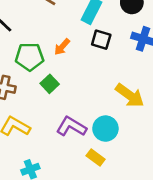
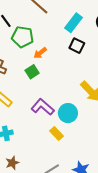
orange arrow: (62, 47) -> (40, 53), moved
green pentagon: (29, 57) -> (23, 37), moved

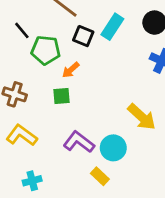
black square: (77, 46) -> (83, 36), moved
green square: (32, 72) -> (62, 96), turned 32

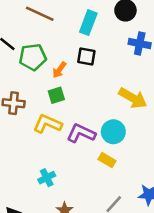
black square: (83, 36) -> (86, 57), moved
yellow L-shape: (22, 135) -> (47, 124), moved

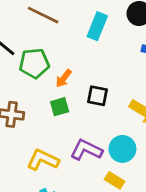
black square: (86, 57) -> (97, 96), moved
yellow L-shape: (47, 124) -> (43, 160), moved

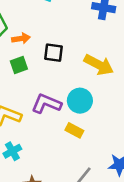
orange arrow: (64, 78) -> (21, 38), turned -132

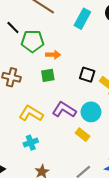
black square: (54, 53) -> (87, 75), moved

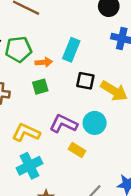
cyan rectangle: (82, 19) -> (71, 50), moved
yellow rectangle: (83, 135) -> (77, 150), moved
cyan cross: (31, 143) -> (29, 166), size x1.5

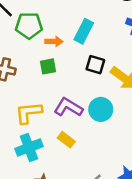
yellow L-shape: (26, 133) -> (29, 113), turned -36
yellow rectangle: (77, 150) -> (66, 140), moved

